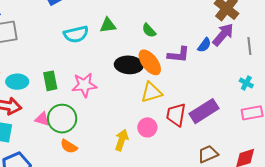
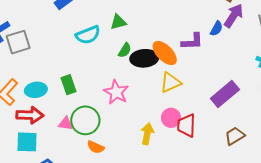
green semicircle: (149, 30) -> (125, 50), moved, turned -98
pink star: (84, 85) -> (116, 92), moved, turned -30
red trapezoid: (176, 115) -> (186, 125), moved

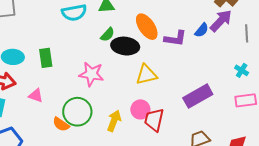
orange ellipse: (165, 53) -> (147, 27), moved
pink star: (116, 92) -> (91, 74), turned -30
green circle: (85, 120) -> (77, 112), moved

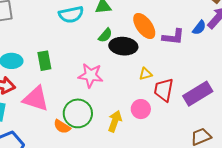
yellow triangle: (146, 75) -> (146, 74), size x0.6
pink triangle: (36, 96) -> (36, 99), size x1.8
red trapezoid: (154, 120) -> (164, 90), moved

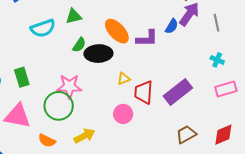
green circle: (78, 113) -> (59, 106), moved
yellow arrow: (115, 121) -> (85, 136), moved, turned 50

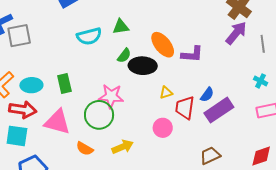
blue semicircle: (172, 26) -> (207, 95), moved
brown trapezoid: (186, 134) -> (210, 156), moved

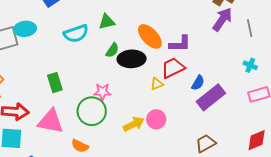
cyan ellipse: (31, 85) -> (25, 29), moved
pink star: (111, 96) -> (102, 92), size x0.7
red trapezoid: (185, 108) -> (173, 68), moved, turned 60
yellow arrow: (123, 147) -> (134, 124), moved

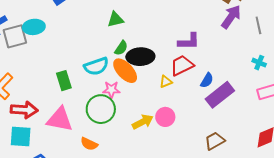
cyan semicircle: (76, 34) -> (96, 66), moved
orange ellipse: (150, 36) -> (125, 71), moved

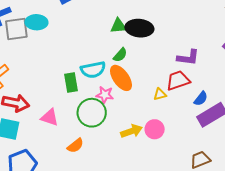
black ellipse: (140, 57) -> (139, 28), moved
green rectangle: (64, 81) -> (71, 83), moved
pink triangle: (60, 119) -> (50, 117), size x0.7
orange semicircle: (89, 144) -> (75, 146), turned -72

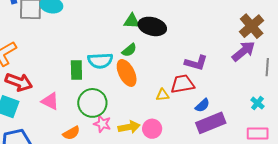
pink star: (105, 95) -> (102, 124), moved

